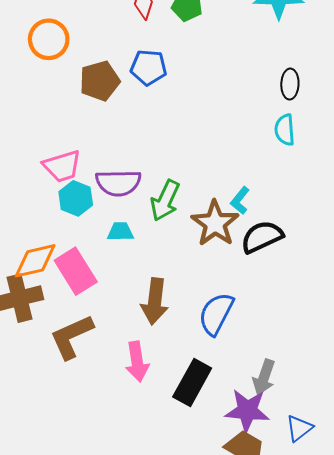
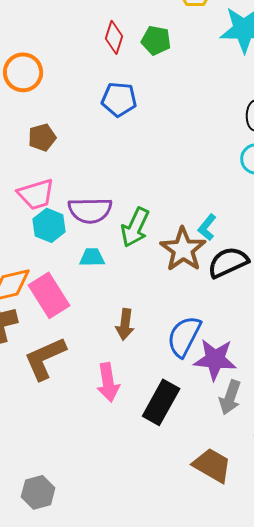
brown pentagon: (100, 81) -> (42, 137), moved, size x0.7
brown arrow: (155, 301) -> (125, 324), size x0.7
purple star: (247, 411) -> (215, 359), moved

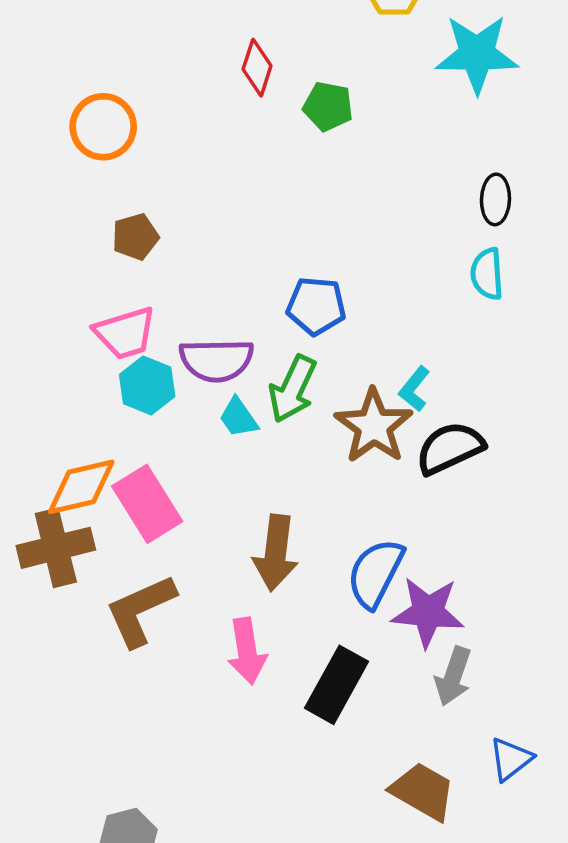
green pentagon: (156, 40) -> (328, 106), moved
blue pentagon: (119, 99) -> (316, 306), moved
cyan trapezoid: (92, 257) -> (238, 418), moved, turned -124
brown arrow: (125, 324) -> (276, 553), size x1.4

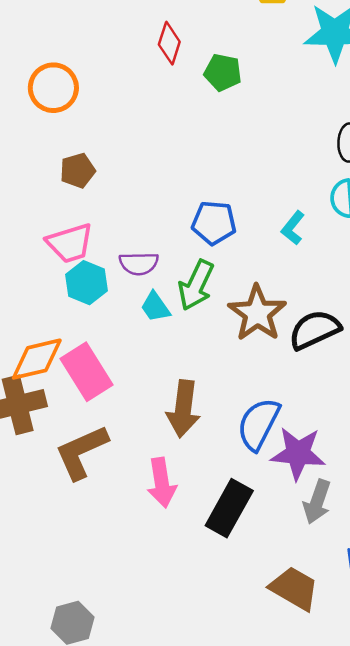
purple semicircle: (216, 360) -> (139, 264), size x0.7
cyan L-shape: (414, 389) -> (293, 228), moved

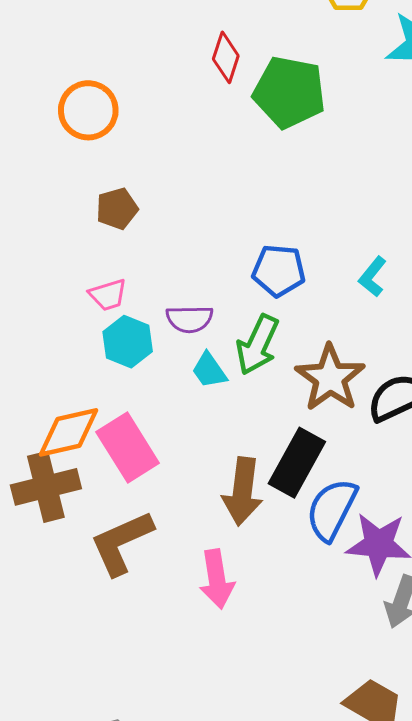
green pentagon: (223, 72) -> (289, 92), size x1.6
pink trapezoid: (70, 243) -> (108, 295), size x0.7
black rectangle: (229, 508) -> (297, 463), moved

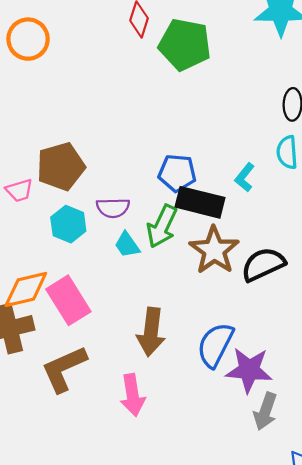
orange circle: (88, 110) -> (28, 39), moved
brown pentagon: (117, 209) -> (61, 166), moved, size x1.6
pink trapezoid: (108, 295) -> (19, 190), moved
black rectangle: (297, 463) -> (200, 202), moved, turned 75

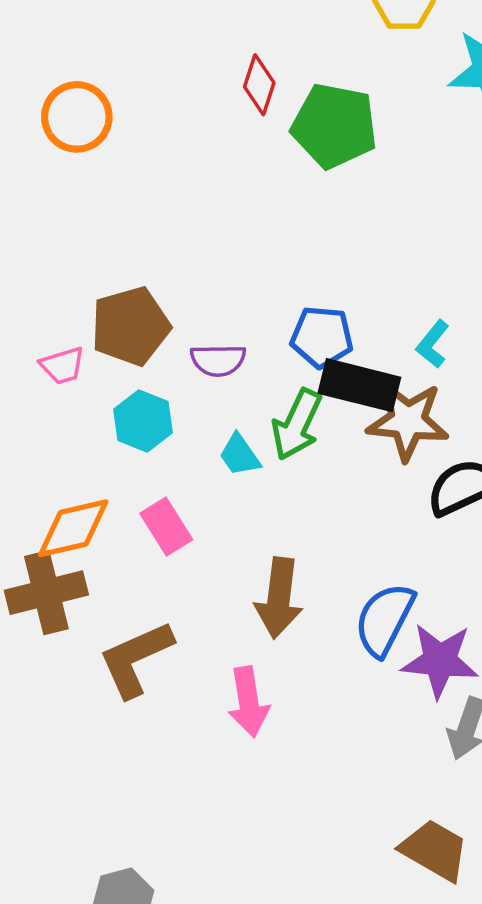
purple semicircle: (113, 208) -> (218, 360), moved
brown star: (214, 250) -> (408, 421), moved, turned -30
pink rectangle: (68, 300) -> (166, 526), moved, size x0.7

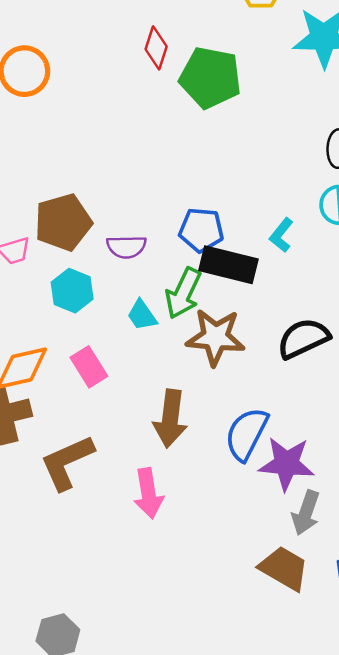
brown star: (408, 421) -> (215, 337), moved
brown trapezoid: (435, 850) -> (284, 568), moved

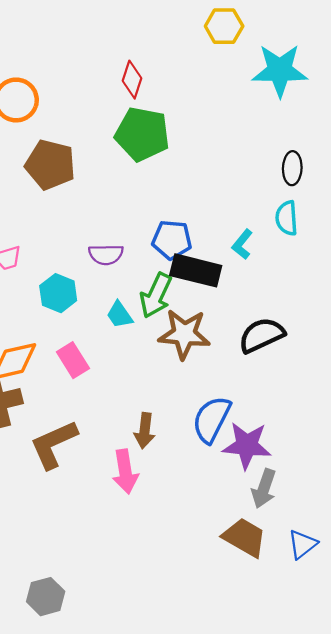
green pentagon: (210, 78) -> (142, 134), moved
brown pentagon: (63, 222) -> (50, 165), moved, turned 30
brown arrow: (170, 419) -> (145, 431), moved, size x0.7

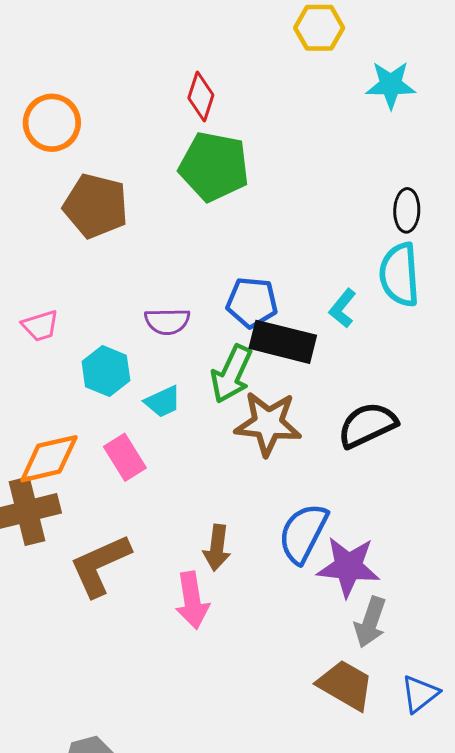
cyan star: (280, 70) -> (391, 85), size x0.7
cyan semicircle: (287, 218) -> (399, 275), size x1.4
cyan trapezoid: (120, 315) -> (163, 402), moved, turned -80

